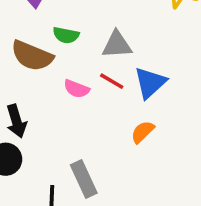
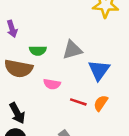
red line: (112, 81) -> (78, 102), moved

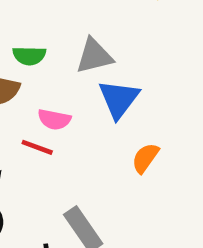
blue triangle: (99, 70) -> (119, 99), moved
red line: (78, 102) -> (37, 147), moved

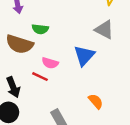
gray triangle: (94, 56) -> (104, 30), moved, turned 36
orange semicircle: (145, 158) -> (96, 101), moved, turned 98

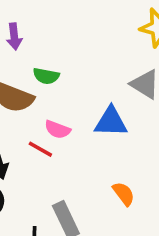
blue triangle: (84, 56) -> (111, 122), turned 45

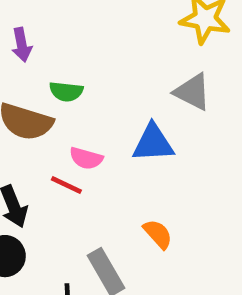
orange semicircle: (124, 194) -> (158, 234), moved

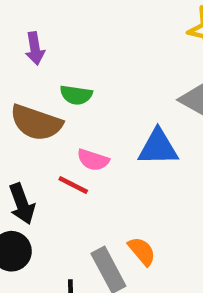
orange semicircle: (158, 234) -> (142, 251), moved

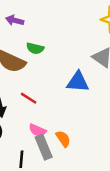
purple arrow: (35, 48) -> (15, 20), turned 108
pink semicircle: (93, 160) -> (37, 130), moved

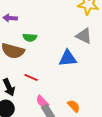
pink semicircle: (37, 130) -> (42, 102), turned 32
orange semicircle: (63, 139) -> (74, 106), moved

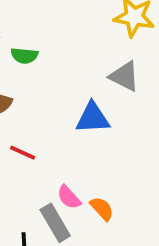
green semicircle: (30, 37) -> (24, 56), moved
pink semicircle: (42, 102) -> (69, 197), moved

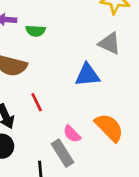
red line: (23, 153) -> (37, 102), turned 42
orange semicircle: (102, 209) -> (109, 128), moved, size x1.6

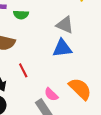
gray triangle: (110, 43) -> (65, 25), moved

